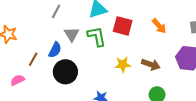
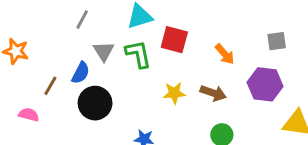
orange arrow: (159, 26) -> (225, 54), moved
pink semicircle: (17, 80) -> (29, 115), turned 40

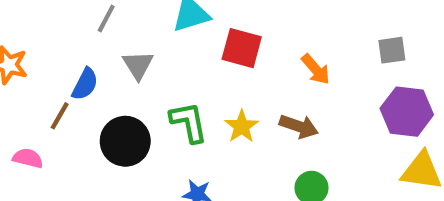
green L-shape: (138, 54) -> (189, 122), moved
blue semicircle: (81, 73) -> (85, 84), moved
purple hexagon: (265, 84) -> (407, 112), moved
yellow star: (174, 93) -> (242, 126), turned -30

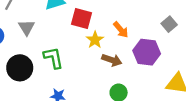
gray square: (392, 50) -> (169, 24), moved, turned -32
purple hexagon: (407, 112) -> (147, 52), moved
yellow star: (242, 126) -> (95, 40), moved

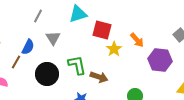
brown arrow: (112, 60) -> (99, 77), moved

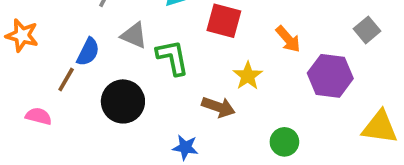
gray triangle: (53, 38) -> (134, 35), turned -35
yellow star: (114, 49) -> (248, 76), moved
green L-shape: (77, 65) -> (172, 57), moved

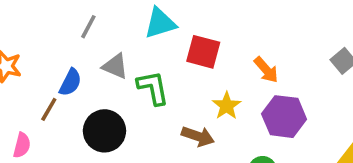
purple hexagon: (330, 76) -> (284, 117), moved
pink semicircle: (39, 116) -> (22, 145), turned 90

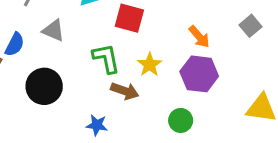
orange arrow: (266, 70) -> (199, 37), moved
green L-shape: (153, 88) -> (106, 58), moved

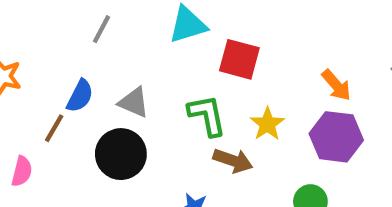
gray triangle: (53, 30) -> (134, 102), moved

